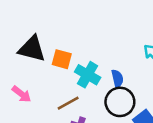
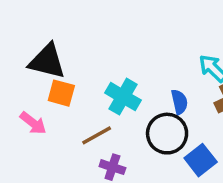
orange square: (62, 59) -> (61, 93), moved
blue semicircle: (117, 79) -> (179, 102), moved

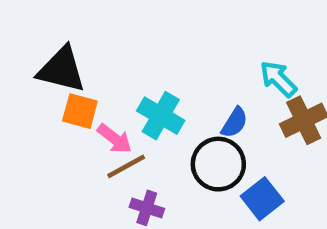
blue semicircle: (179, 102) -> (234, 123), turned 45
pink arrow: (33, 123) -> (115, 139), moved

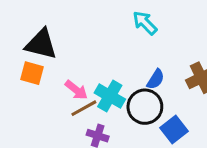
cyan arrow: (278, 79) -> (145, 23), moved
orange square: (80, 111) -> (32, 73), moved
cyan cross: (161, 116) -> (110, 96), moved

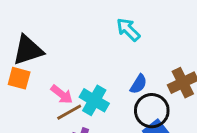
black triangle: (41, 44) -> (28, 50), turned -32
black circle: (145, 107) -> (152, 111), moved

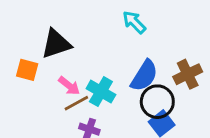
black triangle: (28, 50) -> (56, 44), moved
blue semicircle: (138, 84) -> (144, 76), size x1.6

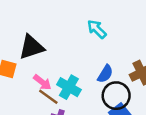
blue semicircle: (144, 76) -> (105, 74), size x0.7
brown line: (76, 103) -> (48, 97), turned 65

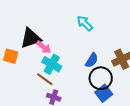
pink arrow: (42, 82) -> (44, 47), moved
cyan cross: (69, 87) -> (52, 64), moved

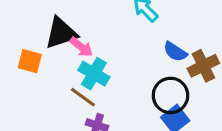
blue semicircle: (92, 60) -> (175, 52), moved, turned 91

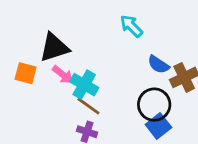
pink arrow: (81, 47) -> (63, 75), moved
brown line: (83, 97) -> (88, 106), moved

